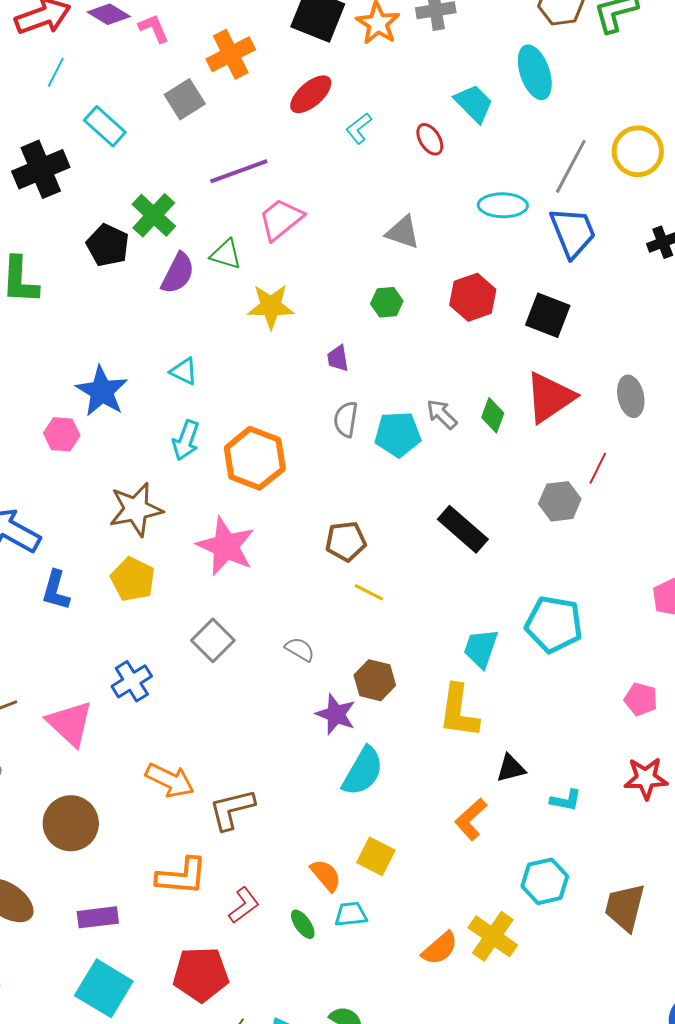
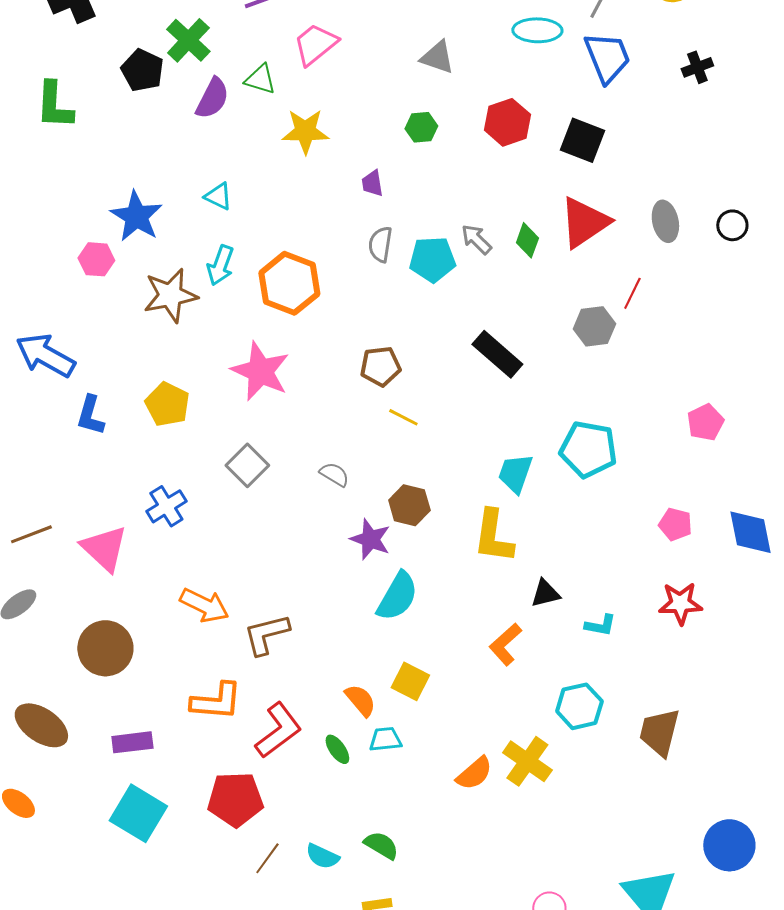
brown star: (136, 509) -> (170, 295), moved
red L-shape: (244, 905) -> (278, 730), size x1.5

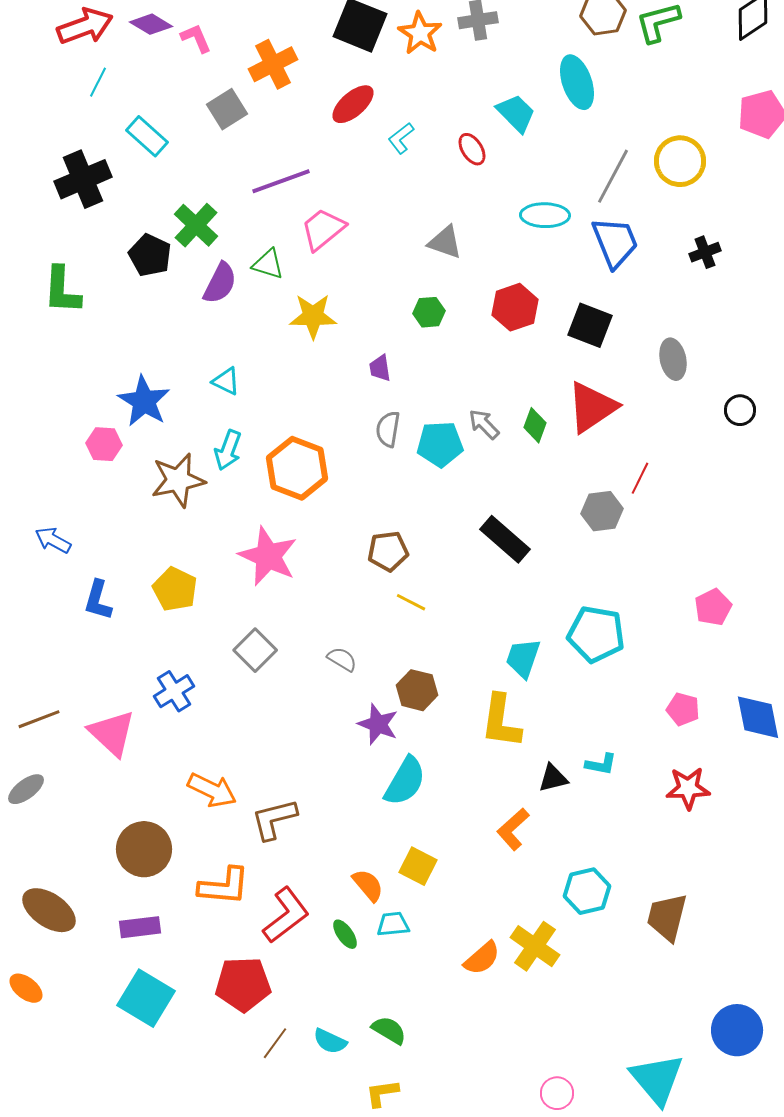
gray ellipse: (665, 221) -> (673, 359), moved
blue arrow: (45, 355) -> (53, 540), size x0.6
cyan L-shape: (600, 625) -> (601, 764), moved
brown circle: (105, 648) -> (144, 849), moved

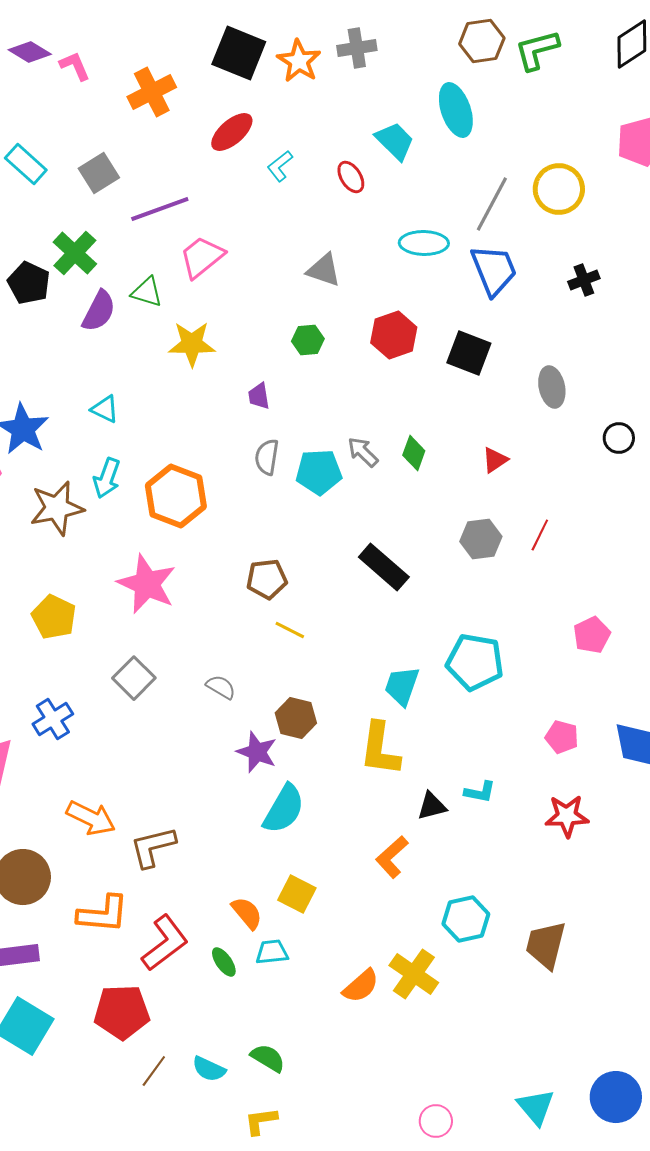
gray square: (227, 109) -> (99, 173), moved
red triangle: (592, 407) -> (495, 460), moved, size x0.5
red line: (640, 478) -> (540, 535), moved
blue circle: (737, 1030) -> (616, 1097), moved
cyan triangle: (657, 1079) -> (536, 1107), size x0.7

